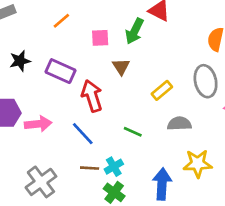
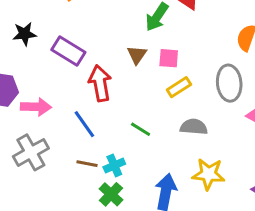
pink square: (100, 38) -> (169, 58), moved
gray cross: (41, 182) -> (31, 152), moved

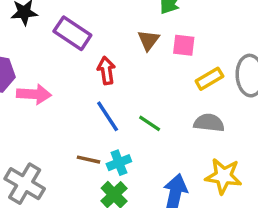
red arrow: (100, 83) -> (106, 70), size x0.7
yellow rectangle: (179, 87) -> (209, 79), moved
blue line: (84, 124) -> (108, 116), moved
gray cross: (31, 152) -> (25, 184), moved, turned -32

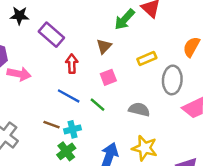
pink square: (184, 45) -> (108, 77), moved, turned -35
yellow rectangle: (209, 79) -> (147, 59), moved
blue line: (108, 116) -> (69, 96), turned -35

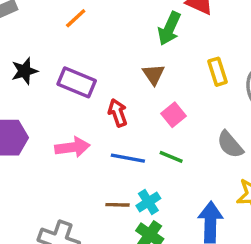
yellow rectangle: (147, 59) -> (217, 72), turned -66
pink arrow: (19, 74) -> (72, 147), moved
gray semicircle: (139, 109) -> (230, 145), turned -126

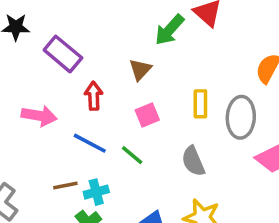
yellow rectangle: (217, 72) -> (200, 104), moved
brown line: (117, 205) -> (65, 185), turned -30

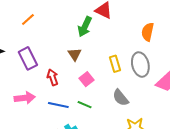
purple rectangle: (63, 54) -> (28, 58), turned 40

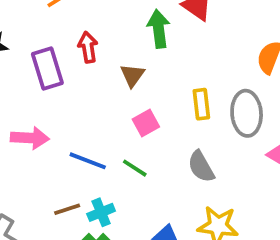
green arrow: (85, 27) -> (159, 29), turned 138
red arrow: (53, 77) -> (88, 47), moved

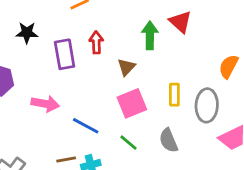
pink square: (146, 123) -> (132, 103), size x1.5
green line: (135, 168) -> (128, 143), moved

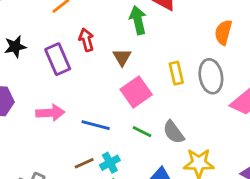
gray semicircle: (168, 140) -> (174, 132), moved

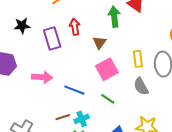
gray semicircle: (174, 132) -> (141, 86), moved

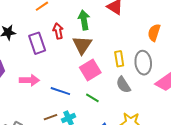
green arrow: (114, 17) -> (84, 20), moved
brown triangle: (99, 43) -> (82, 45), size x1.5

